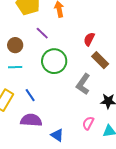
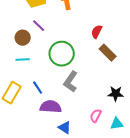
purple line: (42, 33) -> (39, 26), moved
gray L-shape: (83, 84) -> (71, 82), moved
purple semicircle: (31, 120) -> (51, 107), moved

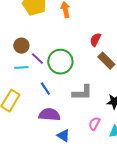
purple line: (39, 26) -> (37, 59), moved
gray L-shape: (71, 82) -> (82, 93), moved, turned -125
blue line: (38, 88) -> (45, 89), moved

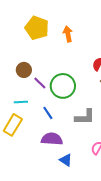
cyan line: (21, 68) -> (21, 102), moved

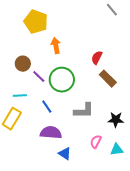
orange arrow: (68, 34) -> (56, 46), moved

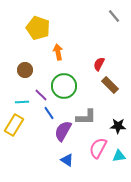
purple line: (39, 77) -> (41, 95), moved
purple semicircle: (51, 133) -> (63, 131), moved, turned -65
pink semicircle: (96, 142) -> (98, 148), size x1.5

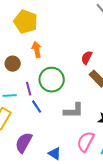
orange arrow: (58, 52) -> (37, 50), moved
purple line: (41, 95) -> (29, 89), turned 32
purple semicircle: (63, 131) -> (24, 143), moved

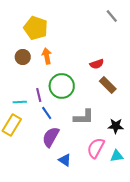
red semicircle: (87, 58) -> (97, 64), turned -136
brown circle: (13, 64) -> (23, 57), moved
purple semicircle: (24, 143) -> (51, 137), moved

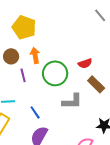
green circle: (62, 86) -> (55, 73), moved
purple line: (39, 95) -> (23, 75), moved
gray L-shape: (84, 117) -> (72, 101), moved

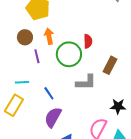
red semicircle: (85, 63) -> (88, 41), moved, turned -72
brown rectangle: (96, 84) -> (110, 65), turned 72

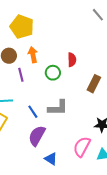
green circle: (69, 54) -> (53, 73), size x0.6
gray L-shape: (86, 82) -> (58, 108), moved

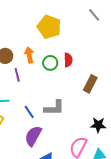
yellow pentagon: (22, 27) -> (49, 27), moved
green circle: (53, 73) -> (50, 63), moved

